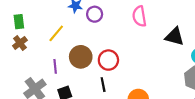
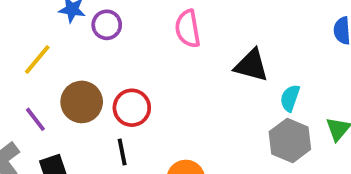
purple line: (55, 66) -> (35, 119), turned -32

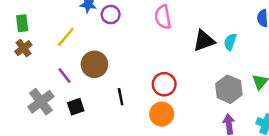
black triangle: (251, 65) -> (204, 41), turned -35
cyan semicircle: (290, 98) -> (230, 42), moved
red circle: (132, 108) -> (164, 84), moved

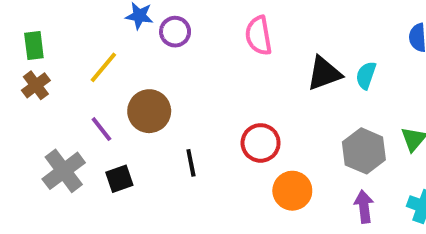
orange circle: (162, 114) -> (292, 191), moved

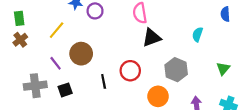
black triangle: (324, 73) -> (152, 38), moved
red circle: (261, 143) -> (130, 71), moved
gray hexagon: (364, 151) -> (176, 70), moved
gray cross: (64, 171) -> (35, 86), turned 30

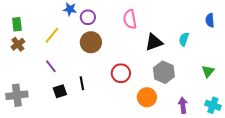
black triangle: (152, 38) -> (154, 42), moved
brown circle: (81, 54) -> (91, 42), moved
black line: (104, 81) -> (82, 83), moved
gray cross: (35, 86) -> (17, 95), moved

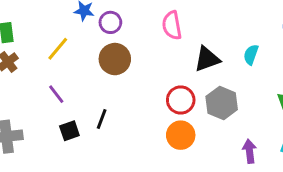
red circle: (121, 73) -> (181, 100), moved
black line: (82, 83) -> (102, 119), turned 32
orange circle: (147, 97) -> (181, 135), moved

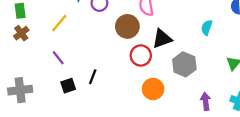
brown circle: (115, 59) -> (127, 26), moved
black triangle: (207, 59) -> (162, 39), moved
red circle: (181, 100) -> (141, 55), moved

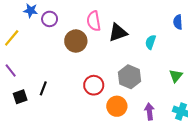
black triangle: (162, 39) -> (118, 33), moved
red circle: (141, 55) -> (94, 85), moved
orange circle: (153, 89) -> (117, 106), moved

